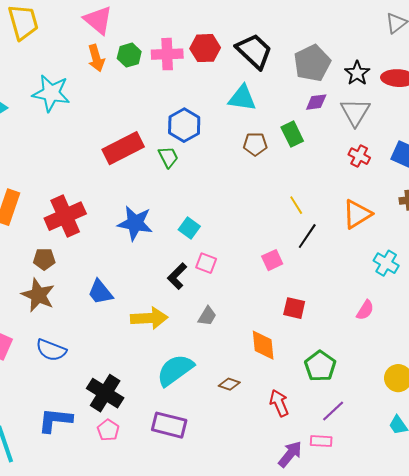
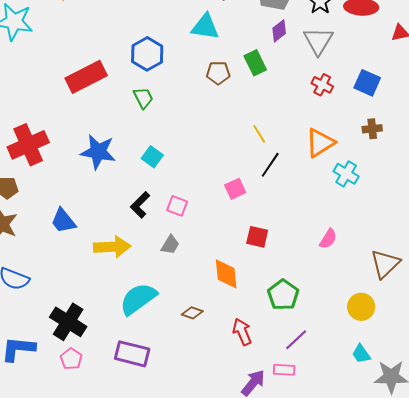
purple diamond: (316, 102) -> (279, 31), turned -30
green trapezoid: (168, 157) -> (143, 98), moved
pink square: (206, 263) -> (177, 206), moved
cyan cross: (386, 263) -> (346, 174), moved

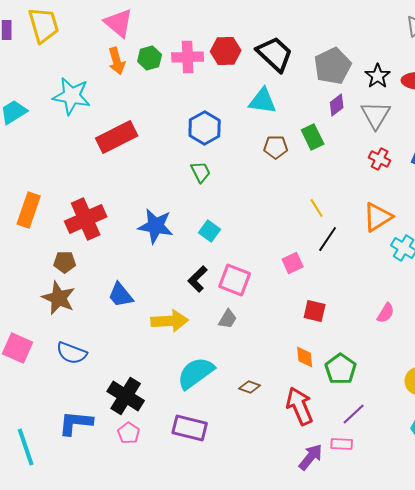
red rectangle: (86, 77) -> (117, 137), moved
pink square: (177, 206) -> (235, 280), size x1.5
orange diamond: (226, 274) -> (305, 357), moved, size x0.7
red arrow: (242, 332) -> (300, 406), size x1.4

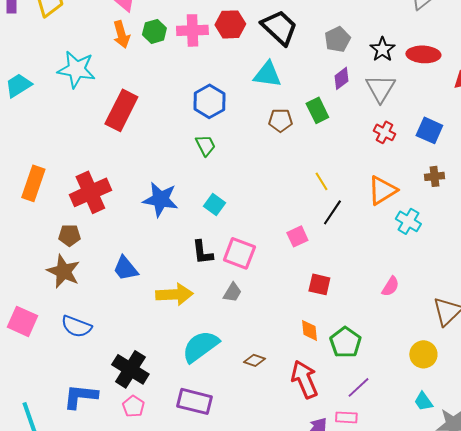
gray pentagon: (333, 66) -> (337, 39), size x0.7
red rectangle: (117, 137) -> (121, 110), turned -36
black L-shape: (198, 279) -> (202, 252), turned -52

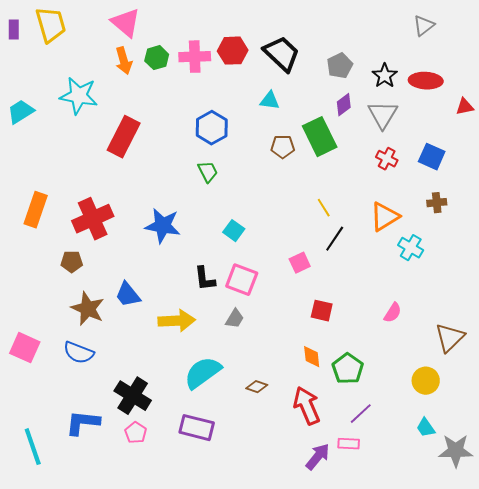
cyan triangle: (267, 74) -> (270, 101), size x0.7
green rectangle: (317, 110) -> (320, 137), size x1.5
cyan square: (214, 204) -> (234, 231), moved
brown star: (63, 271) -> (88, 309), moved

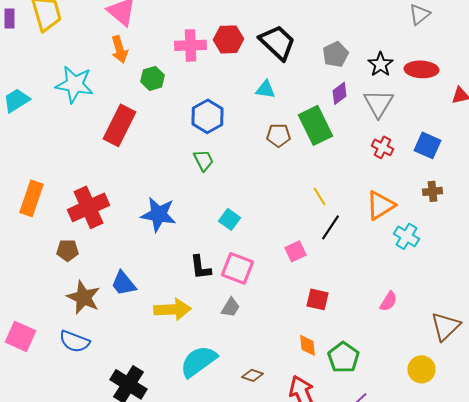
green hexagon: (157, 58) -> (152, 78), moved

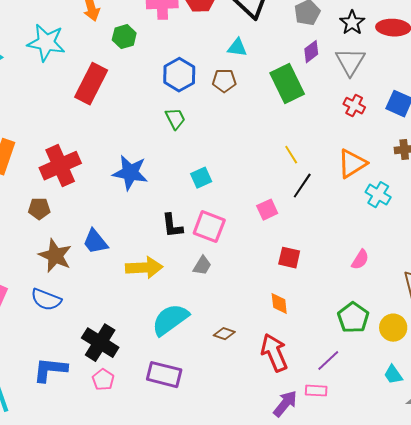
brown pentagon: (278, 135) -> (224, 81), moved
cyan square: (230, 219) -> (201, 178), turned 30
green pentagon: (344, 357) -> (353, 318), moved

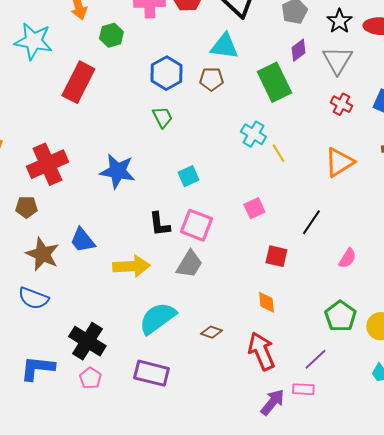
cyan triangle: (237, 48) -> (224, 46), size x1.4
black line: (302, 186) -> (311, 222), moved
cyan cross: (378, 195) -> (253, 134), moved
gray trapezoid: (202, 266) -> (189, 264), size x1.4

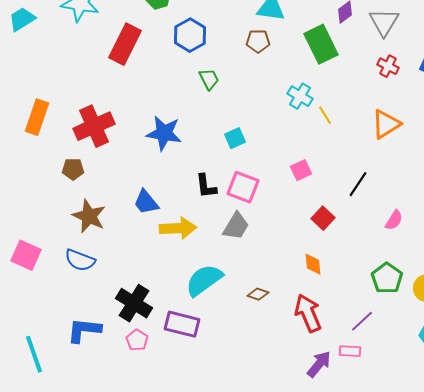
blue hexagon: (166, 73) -> (190, 35), moved
blue trapezoid: (82, 240) -> (146, 202), moved
red square: (276, 256) -> (323, 218), turned 30
purple rectangle: (151, 373) -> (182, 324), moved

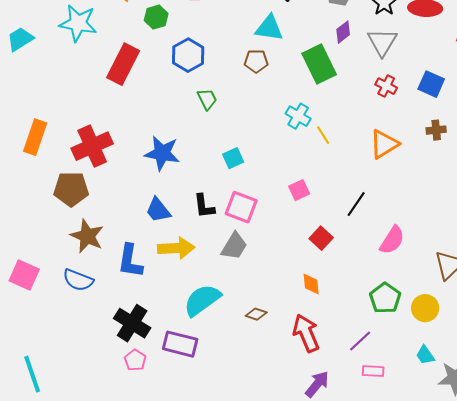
brown pentagon: (73, 169) -> (71, 189), size x1.6
blue trapezoid: (146, 202) -> (158, 210), moved
pink semicircle: (394, 220) -> (392, 240), size x1.4
blue L-shape: (84, 330) -> (130, 261), moved, turned -87
pink rectangle: (350, 351) -> (373, 371), moved

